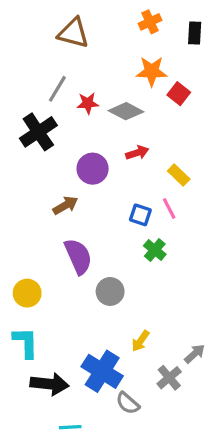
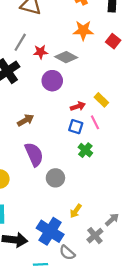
red square: (179, 94) -> (113, 41), moved
red arrow: (137, 153) -> (78, 106), moved
purple circle: (93, 169) -> (52, 81), moved
cyan line: (70, 427) -> (40, 264), moved

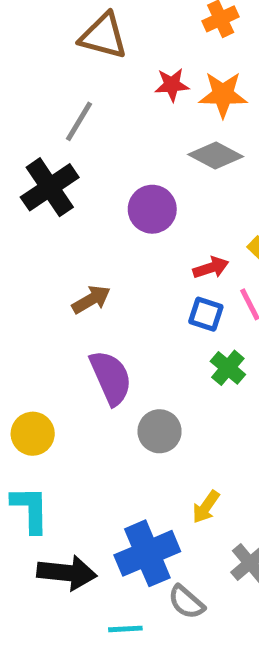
red star: (40, 52) -> (172, 85), moved
gray diamond: (66, 57) -> (216, 156), moved
blue cross: (50, 231) -> (147, 553), turned 35

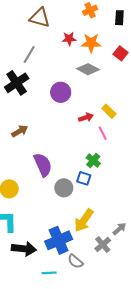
brown arrow: (91, 299) -> (20, 131), moved
blue square: (206, 314) -> (84, 178), moved
yellow arrow: (206, 507) -> (84, 220), size x1.6

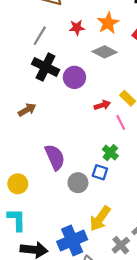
red star: (69, 39) -> (77, 28), moved
orange star: (91, 43) -> (108, 23), turned -30
black cross: (17, 83) -> (46, 67), moved, turned -30
brown arrow: (20, 131) -> (27, 110), moved

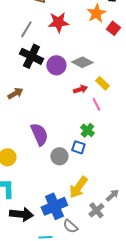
orange star: (108, 23) -> (96, 13), moved
red star: (77, 28) -> (58, 22), size x1.5
gray diamond: (105, 52) -> (82, 62), moved

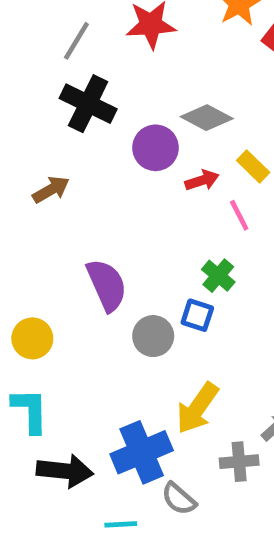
purple circle: (56, 65) -> (156, 148), moved
gray cross: (96, 210) -> (239, 462), turned 35

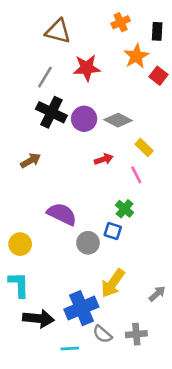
purple circle: (156, 148) -> (84, 119), moved
red arrow: (202, 180) -> (104, 159), moved
purple semicircle: (107, 285) -> (62, 214), turned -40
gray cross: (239, 462) -> (136, 334), moved

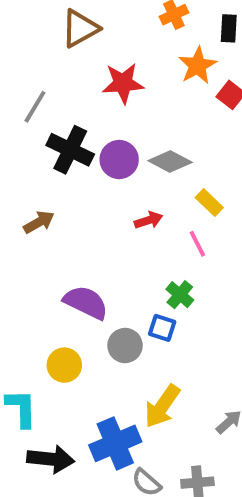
brown triangle: (58, 31) -> (80, 28), turned -44
gray line: (45, 77) -> (35, 107), moved
yellow circle: (20, 244) -> (64, 365), moved

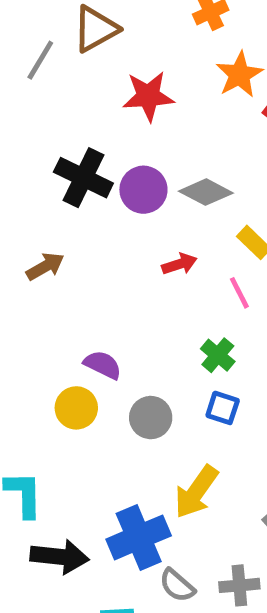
gray line: (35, 107) -> (40, 60), moved
purple semicircle: (86, 302) -> (103, 365), size x0.7
blue square: (162, 328) -> (223, 408), moved
yellow circle: (64, 365) -> (76, 408), moved

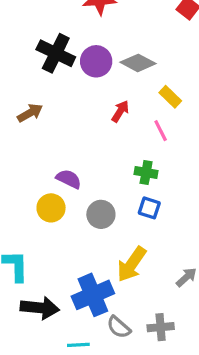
red arrow: (179, 264) -> (120, 111), turned -40
green cross: (218, 355) -> (146, 172), turned -30

